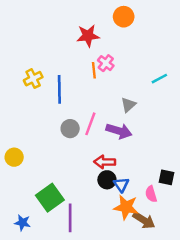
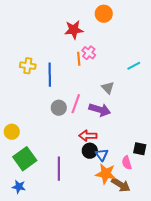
yellow cross: (33, 79) -> (28, 66), turned 35
gray triangle: (128, 105) -> (108, 88), turned -32
green square: (50, 198) -> (25, 159), moved
purple line: (70, 218) -> (59, 169), moved

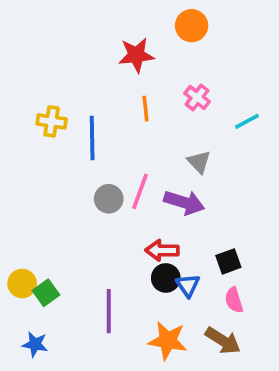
pink cross: (89, 53) -> (197, 97), moved
yellow circle: (12, 132) -> (22, 284), moved
black square: (140, 149) -> (228, 261), moved, turned -32
green square: (25, 159) -> (46, 293), size x0.6
orange star: (106, 174) -> (168, 341), moved

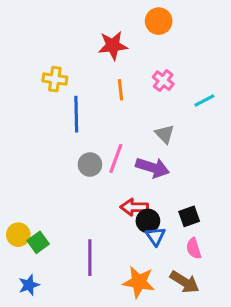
yellow cross: (52, 121) -> (55, 79), moved
black circle: (166, 278) -> (148, 221), moved
blue star: (35, 344) -> (29, 285), turned -30

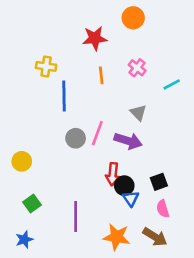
red arrow: (134, 207) -> (113, 174), turned -85
yellow circle: (18, 235) -> (22, 161), moved

